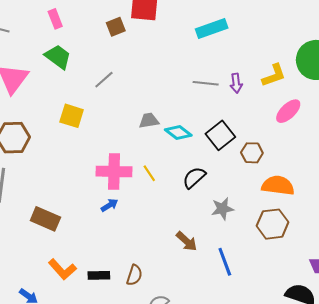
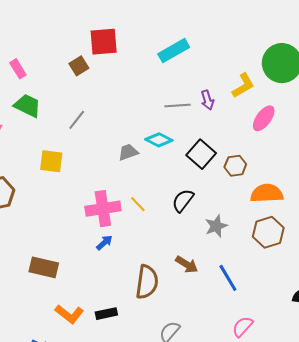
cyan diamond: (178, 132) -> (159, 140), moved
brown semicircle: (134, 275) -> (147, 282), moved, size x1.6

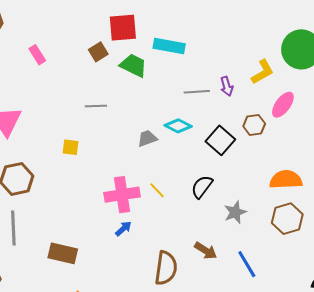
cyan rectangle: (174, 51) -> (169, 46), moved, turned 40
green trapezoid: (27, 106) -> (133, 65), moved
gray line: (77, 120) -> (96, 106), turned 50
yellow square: (51, 161) -> (70, 147), size x0.7
brown hexagon: (235, 166) -> (254, 125), moved

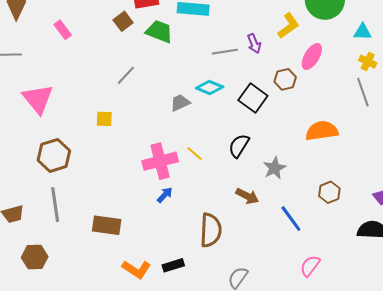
gray line: (96, 106) -> (126, 75), turned -40
brown hexagon: (287, 219) -> (329, 192), moved, size x0.7
brown arrow: (206, 251) -> (247, 196), moved

